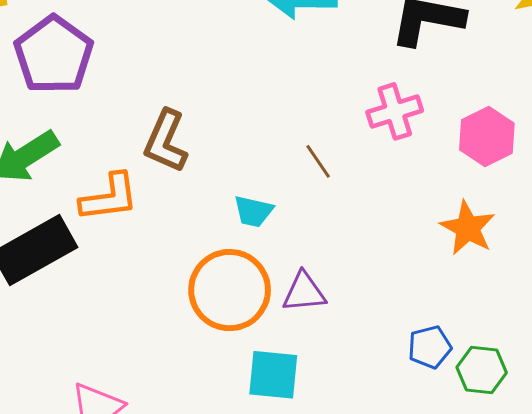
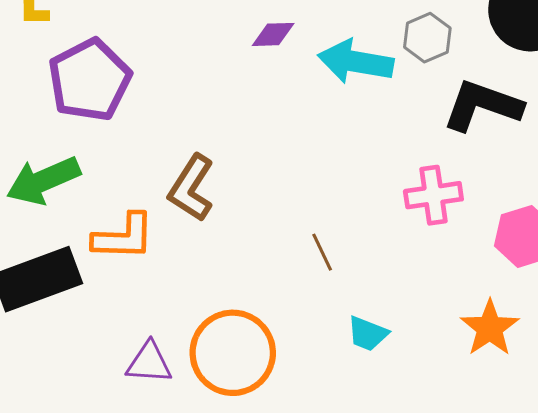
brown line: (318, 161) -> (322, 252), moved
cyan trapezoid: (253, 211) -> (368, 334), moved
purple triangle: (304, 292) -> (149, 363), moved

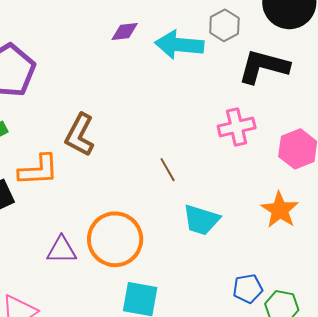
cyan trapezoid: (368, 334) -> (201, 220), size x1.4

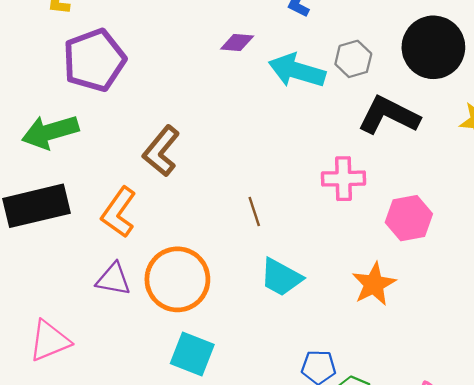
orange L-shape: (38, 170) -> (119, 212), moved, turned 117

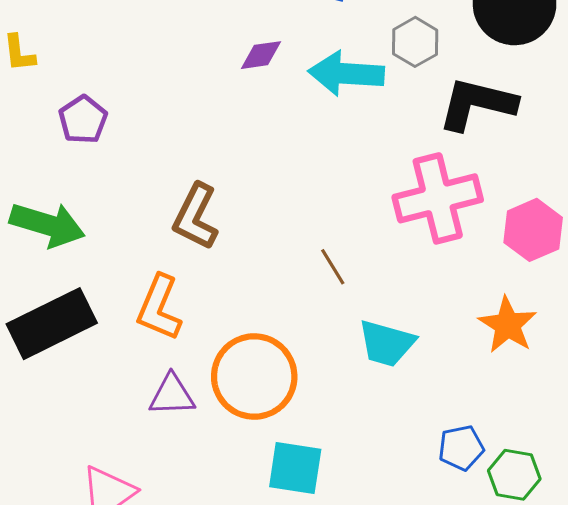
purple pentagon: (94, 60) -> (83, 120), size x0.6
green arrow: (50, 132) -> (47, 225), turned -134
pink cross: (344, 179) -> (438, 198), size x1.5

